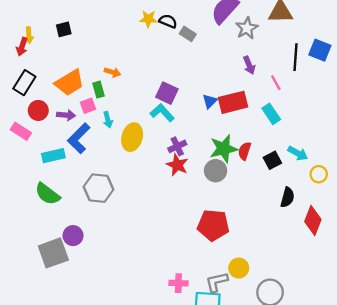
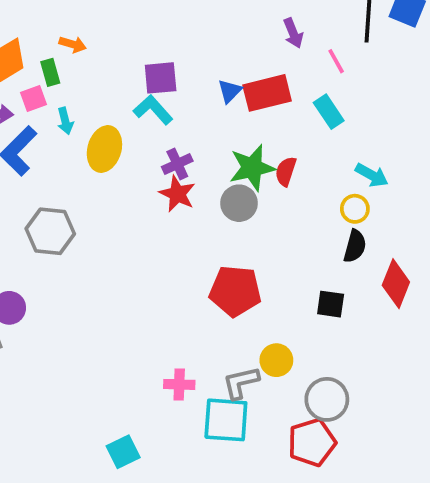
purple square: (167, 93) -> (161, 78), turned -30
black square: (272, 160) -> (331, 304), moved, turned 36
yellow circle: (319, 174) -> (355, 209), moved

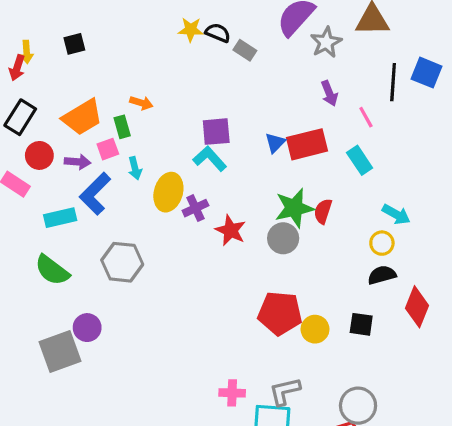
purple cross: (177, 164) -> (195, 208), moved
black semicircle: (355, 246) -> (382, 275), turned -120
yellow circle: (276, 360) -> (315, 329), moved

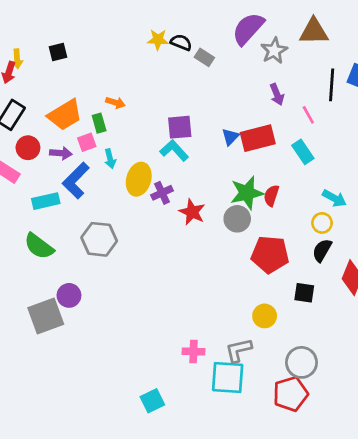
black semicircle: (382, 275) -> (322, 250), turned -45
red pentagon: (280, 313) -> (270, 254), moved
yellow circle: (315, 329) -> (265, 316), moved

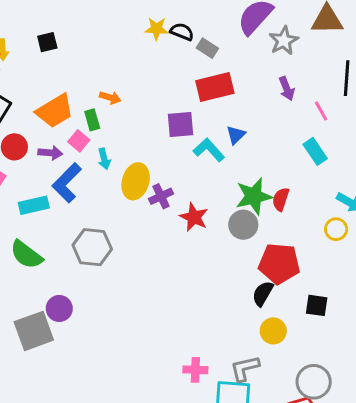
red rectangle: (258, 138) -> (215, 87), moved
pink square: (87, 142) -> (79, 141), turned -30
cyan L-shape: (174, 150) -> (209, 150), moved
black semicircle: (322, 250) -> (263, 294), moved

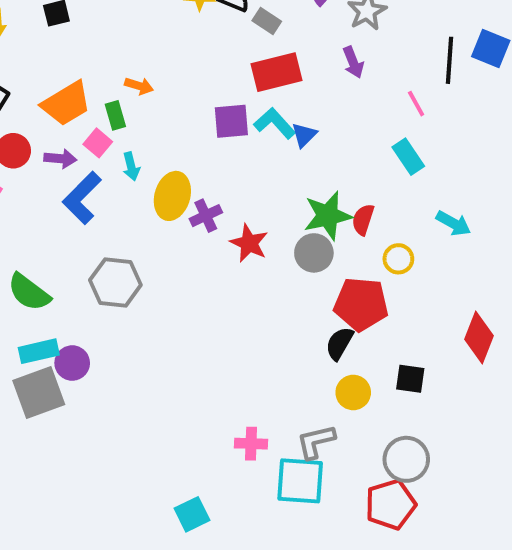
purple arrow: (287, 89) -> (353, 62), moved
cyan L-shape: (209, 150) -> (275, 123), moved
cyan rectangle: (34, 205) -> (39, 351), moved
yellow circle: (336, 229) -> (398, 259), moved
black square: (317, 305) -> (410, 379), moved

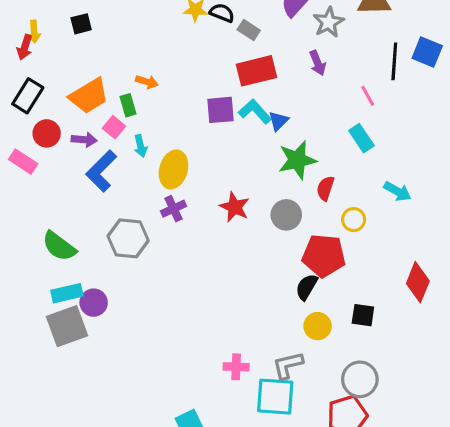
purple cross: (206, 216) -> (173, 209), moved
green star: (328, 216) -> (297, 160), moved

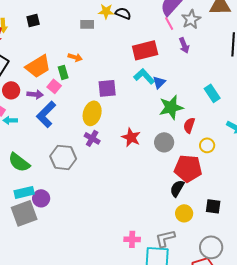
gray rectangle: (249, 30) -> (87, 24), moved, turned -32
pink line: (368, 96) -> (169, 23), moved
purple square: (220, 110) -> (107, 88), moved
cyan arrow: (141, 146) -> (10, 120), moved, turned 104
purple cross: (173, 209) -> (92, 138), turned -35

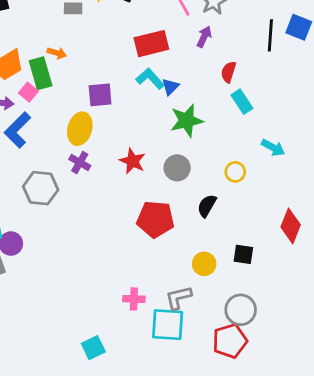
purple arrow: (184, 45) -> (204, 37), turned -133
green rectangle: (63, 72) -> (41, 73), size x1.6
red semicircle: (189, 125) -> (228, 72), moved
red pentagon: (188, 168) -> (155, 219), moved
black semicircle: (177, 188) -> (207, 206), moved

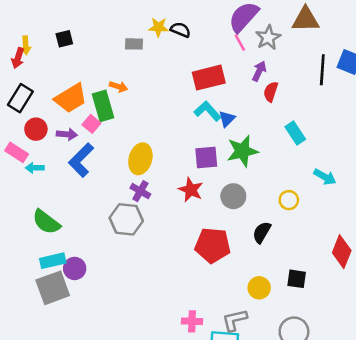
red semicircle: (228, 72) -> (271, 92), moved
purple square: (100, 95) -> (206, 157), moved
gray hexagon: (41, 188) -> (126, 219), moved

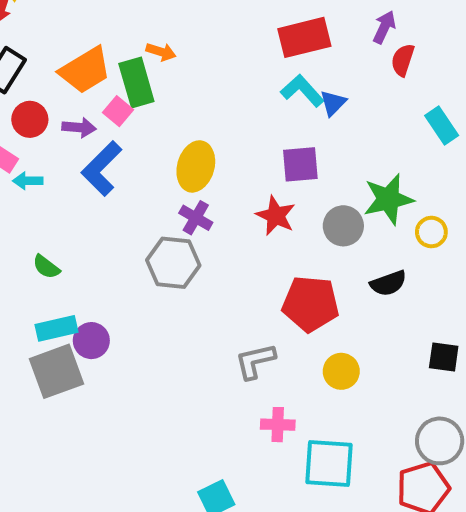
green star: (242, 151) -> (388, 199), moved
green semicircle: (46, 222) -> (46, 267), size x0.6
black semicircle: (262, 232) -> (388, 283), turned -140
yellow circle: (259, 288) -> (341, 371), moved
gray L-shape: (235, 320) -> (255, 361), moved

